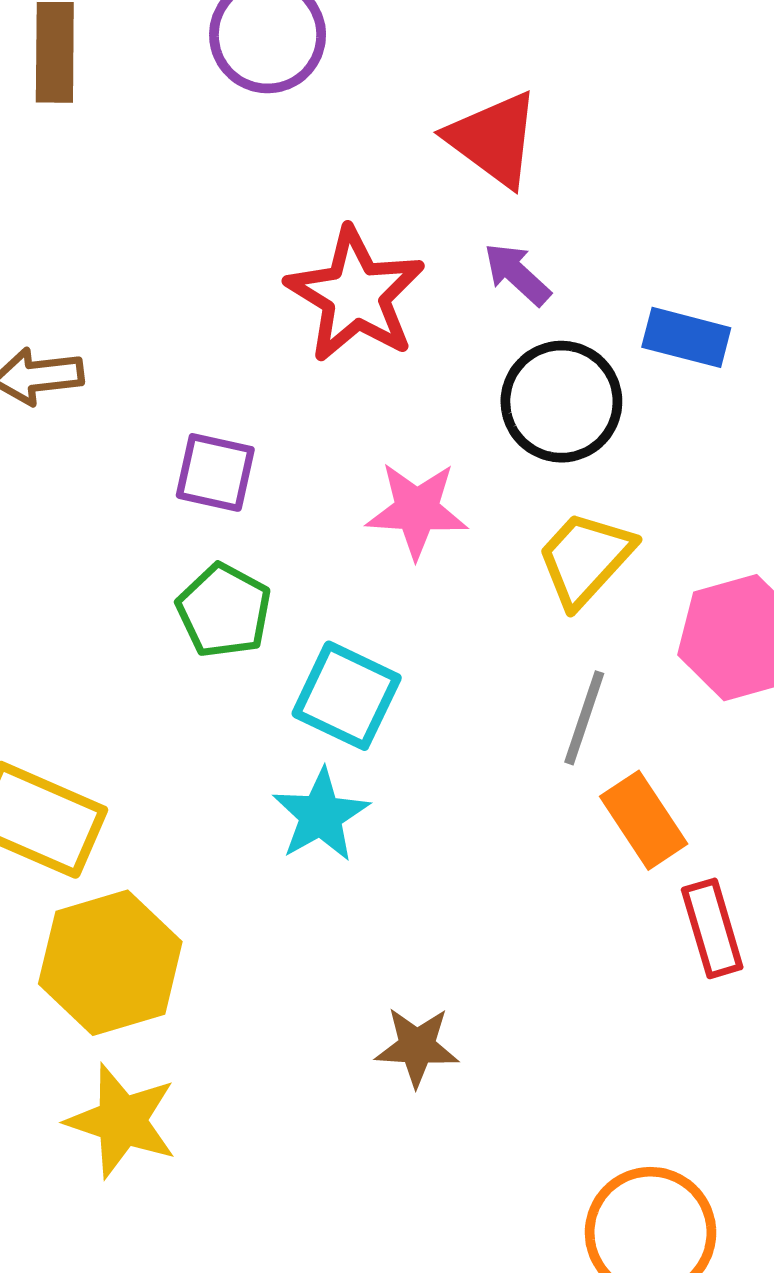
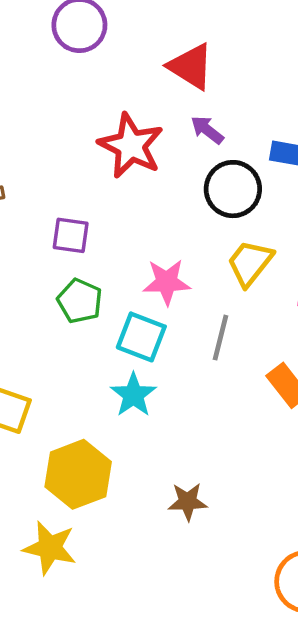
pink star: (417, 510) -> (167, 282), moved
gray line: (584, 718) -> (220, 338), moved
yellow hexagon: (110, 963) -> (78, 474), moved

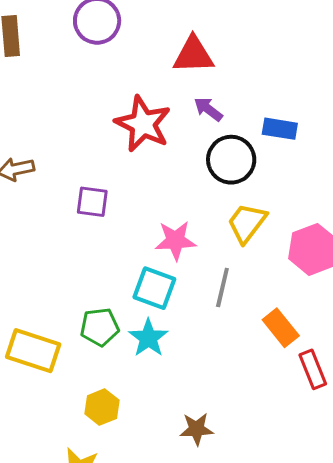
red triangle: (191, 66) -> (193, 55), turned -33
green pentagon: (80, 301) -> (100, 327), moved, turned -30
yellow hexagon: (78, 474) -> (102, 407), size x0.6

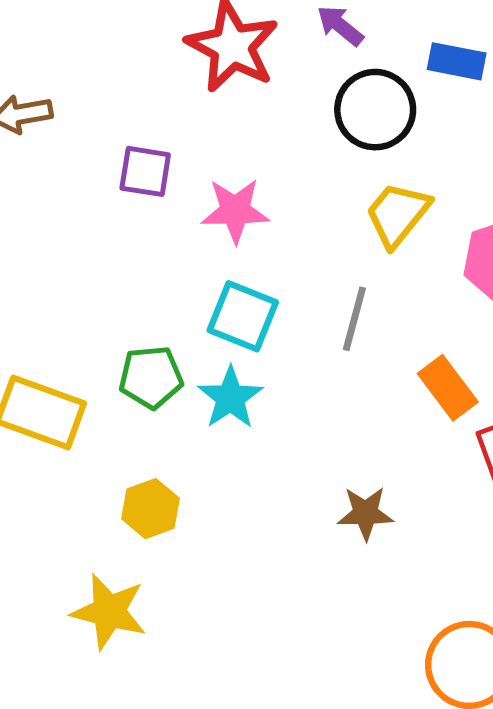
pink star: (175, 241) -> (235, 211), moved
brown star: (197, 429) -> (366, 513), moved

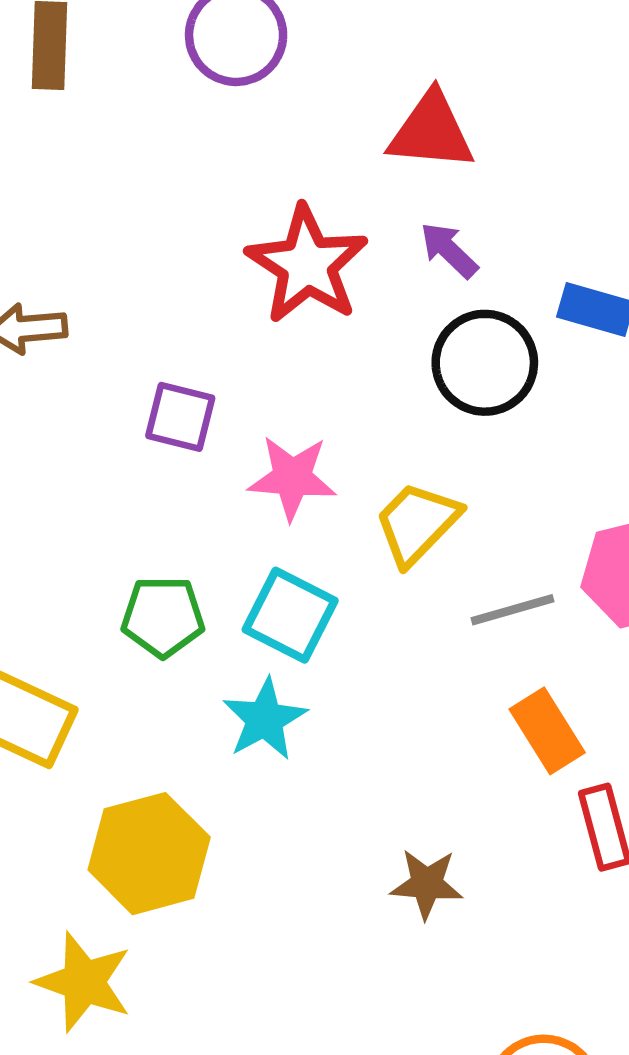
yellow trapezoid: (398, 214) -> (417, 523), moved
gray line: (354, 319) -> (512, 610), moved, turned 54
green pentagon: (151, 377) -> (163, 617), moved
yellow hexagon: (151, 509) -> (149, 854), size x1.6

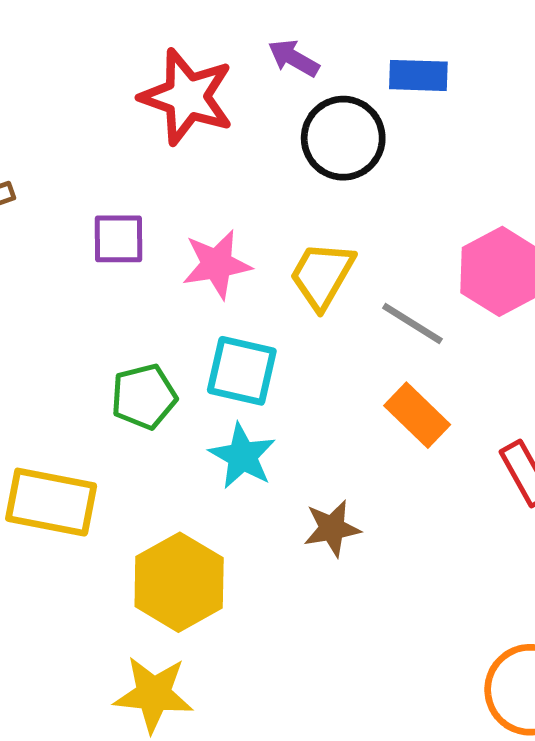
gray line: (512, 610) -> (412, 324), turned 62
orange rectangle: (547, 731) -> (417, 415), moved
brown star: (427, 884) -> (332, 528), moved

